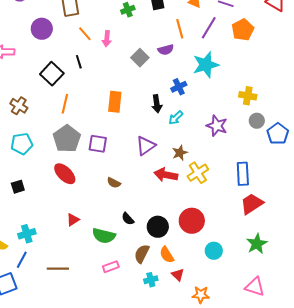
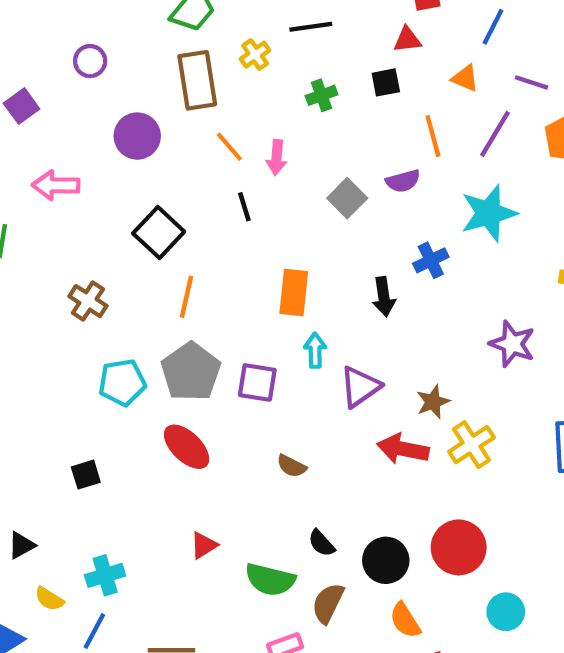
black line: (79, 62) -> (244, 207), moved
cyan arrow: (176, 118) -> (315, 350), moved, turned 133
cyan pentagon: (22, 144) -> (122, 382), moved
brown semicircle: (142, 254) -> (328, 603), moved

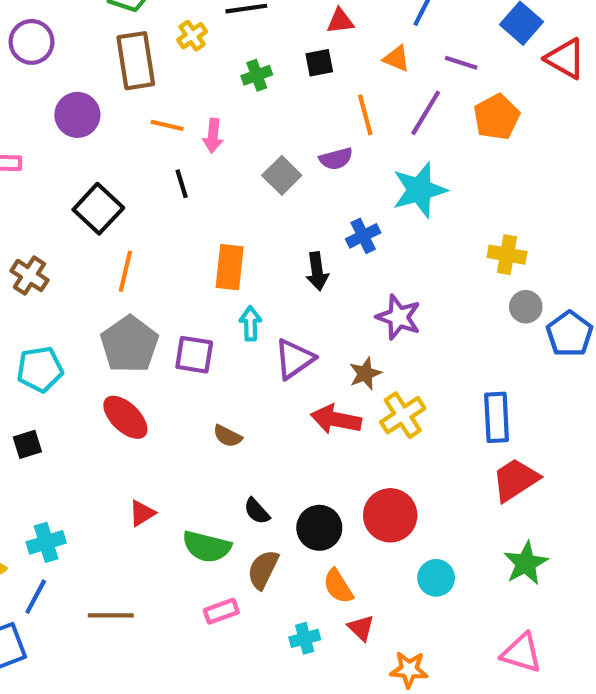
purple circle: (90, 61) -> (32, 42), size x1.4
orange line: (229, 147) -> (167, 125), turned -36
purple star: (512, 344) -> (399, 317), moved
cyan pentagon: (122, 382) -> (40, 369), moved

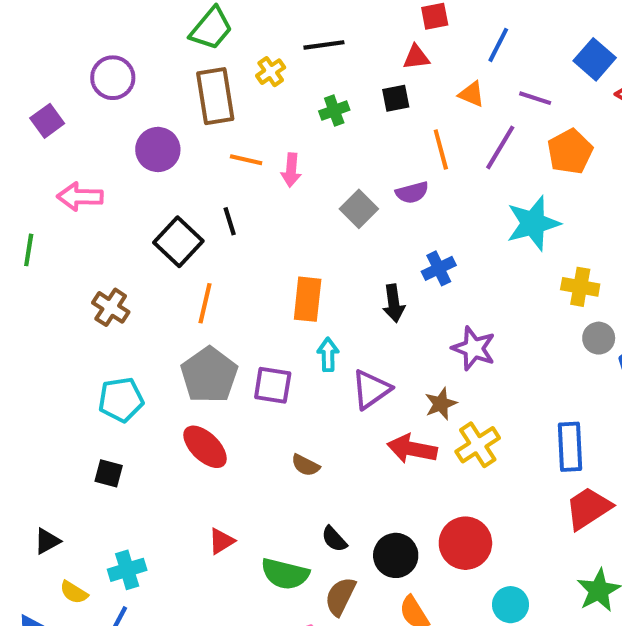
black line: (182, 184) -> (230, 221), moved
cyan star: (419, 190) -> (533, 223), moved
black square: (27, 444) -> (109, 473), turned 32

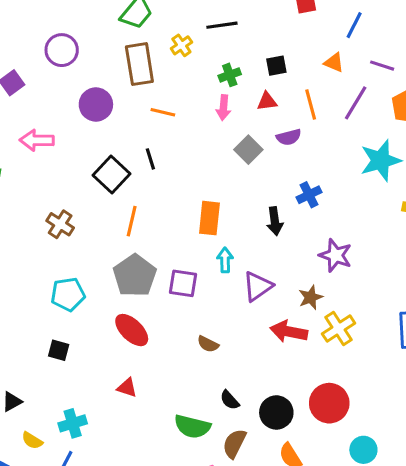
red triangle: (416, 57) -> (267, 101), moved
pink arrow: (291, 170) -> (223, 108), moved
red triangle: (221, 541) -> (127, 388), moved, turned 50

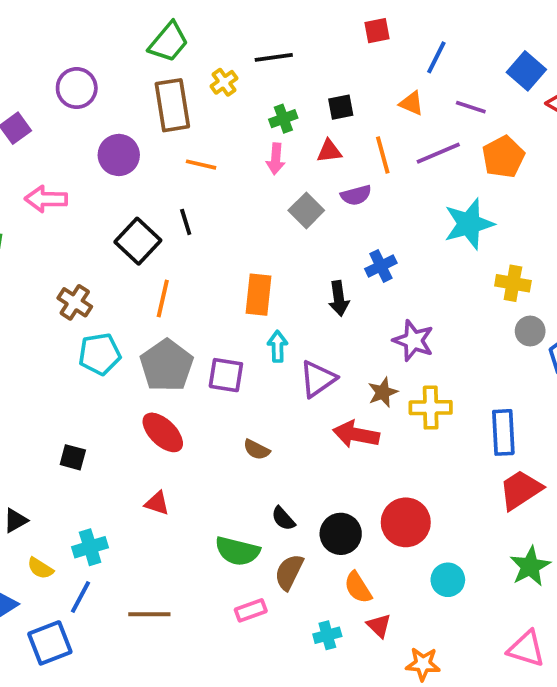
purple line: (356, 103) -> (438, 153), turned 36
cyan pentagon: (68, 294) -> (100, 354), moved
yellow cross: (339, 328) -> (431, 408), moved, turned 32

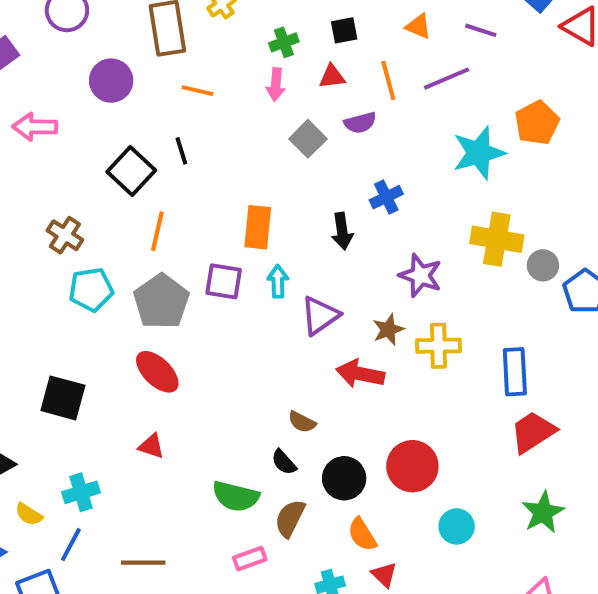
orange pentagon: (503, 157) -> (537, 123), moved
yellow cross: (513, 283) -> (497, 239), moved, size x1.4
purple square: (226, 375) -> (224, 281), moved
brown semicircle: (257, 450) -> (302, 422), moved
black square: (73, 457) -> (63, 398), size x1.6

